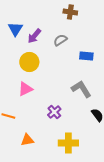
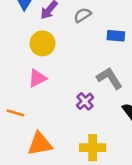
purple cross: (54, 112) -> (85, 101), moved
orange triangle: (27, 140) -> (40, 144), size x1.5

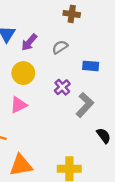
gray L-shape: (109, 78) -> (85, 105), turned 75
purple cross: (85, 101) -> (62, 87), moved

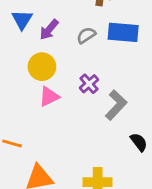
blue rectangle: (91, 66) -> (123, 32), moved, size x1.5
pink triangle: (19, 105) -> (49, 97), moved

